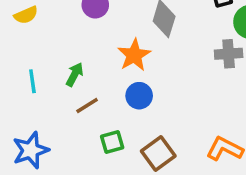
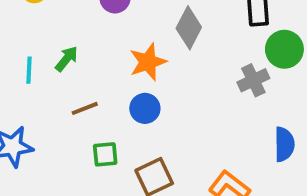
gray cross: (229, 54) -> (253, 80), turned -32
green arrow: (75, 74) -> (67, 59), moved

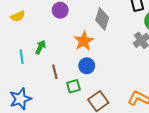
brown line: (85, 108) -> (55, 72), turned -72
green square: (105, 154) -> (73, 86), moved

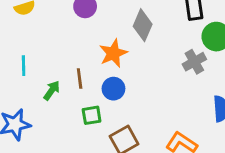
green arrow: (40, 47) -> (52, 90), moved
brown line: (55, 72) -> (80, 79), moved

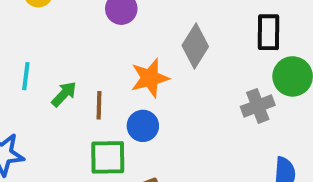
green arrow: (52, 90) -> (64, 94), moved
green square: (92, 115) -> (108, 157), size x1.4

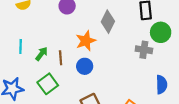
gray cross: (258, 106) -> (144, 50), turned 35
green square: (108, 157) -> (48, 84), moved, turned -30

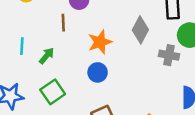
gray diamond: (108, 22) -> (140, 30), moved
brown line: (61, 58) -> (63, 23), moved

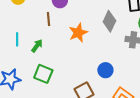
blue circle: (98, 72) -> (105, 70), moved
green square: (53, 92) -> (43, 74), turned -30

